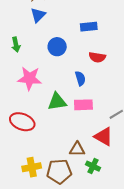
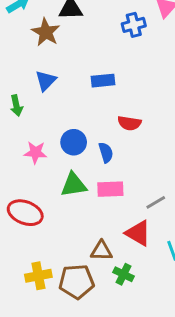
blue triangle: (38, 15) -> (46, 81), moved
blue rectangle: (89, 27) -> (103, 81), moved
blue circle: (57, 47) -> (74, 142), moved
pink star: (30, 78) -> (35, 152), size x0.7

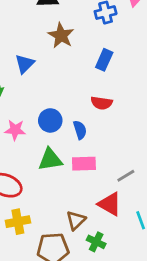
brown star: (46, 32) -> (61, 35), moved
blue rectangle: (103, 81) -> (104, 60), moved, turned -60
brown triangle: (101, 251) -> (76, 220), turned -45
yellow cross: (38, 276) -> (18, 222), moved

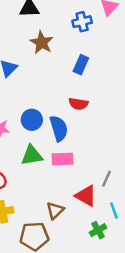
blue semicircle: (80, 130) -> (59, 128), size x1.5
gray line: (126, 176) -> (107, 179), moved, turned -35
green cross: (96, 242) -> (98, 230), moved, turned 35

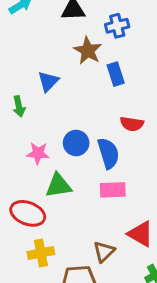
blue cross: (82, 22) -> (117, 26), moved
blue rectangle: (81, 65) -> (116, 74), moved, turned -42
green triangle: (32, 155) -> (58, 186), moved

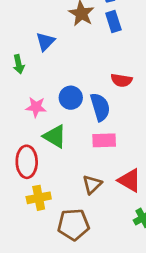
blue rectangle: (116, 74) -> (113, 22), moved
green triangle: (58, 186) -> (55, 136), turned 40
red ellipse: (28, 213) -> (27, 162), turned 68
brown triangle: (104, 252) -> (92, 184), moved

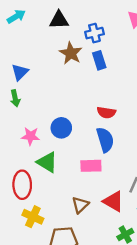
blue triangle: (45, 42) -> (20, 72), moved
blue semicircle: (100, 107) -> (105, 140), moved
yellow cross: (39, 198) -> (33, 217), turned 36

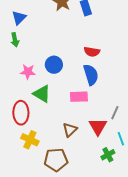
red triangle: (113, 201) -> (98, 127), turned 30

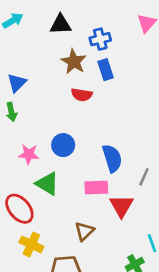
red semicircle: (92, 52) -> (82, 95), moved
red ellipse: (21, 113) -> (19, 209), turned -40
gray line: (115, 113) -> (144, 177), moved
red triangle: (98, 127) -> (121, 206), moved

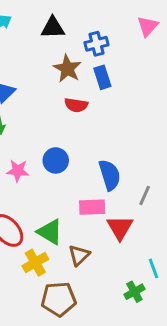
green triangle: (47, 184) -> (50, 232), moved
yellow cross: (31, 244) -> (35, 263), moved, turned 35

